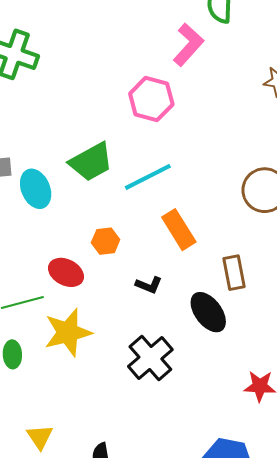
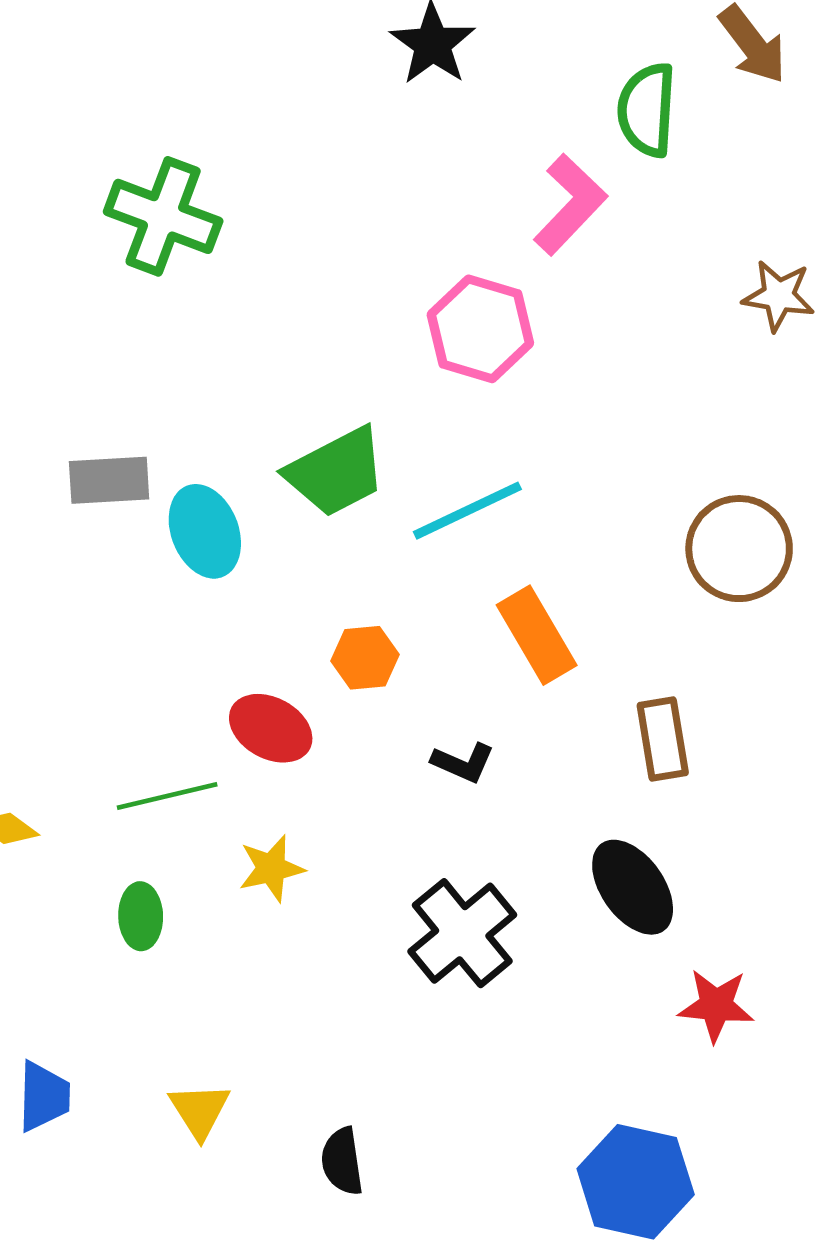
black ellipse: (208, 312) -> (633, 887), moved
yellow star: (68, 332) -> (271, 868), size x0.6

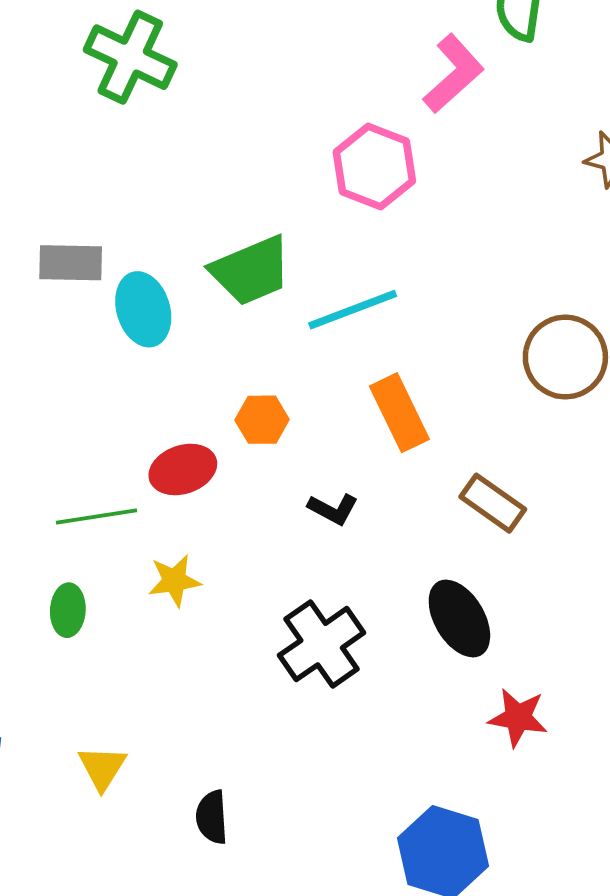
red ellipse: (271, 728) -> (183, 469), turned -52
brown rectangle: (663, 739) -> (493, 503), turned -50

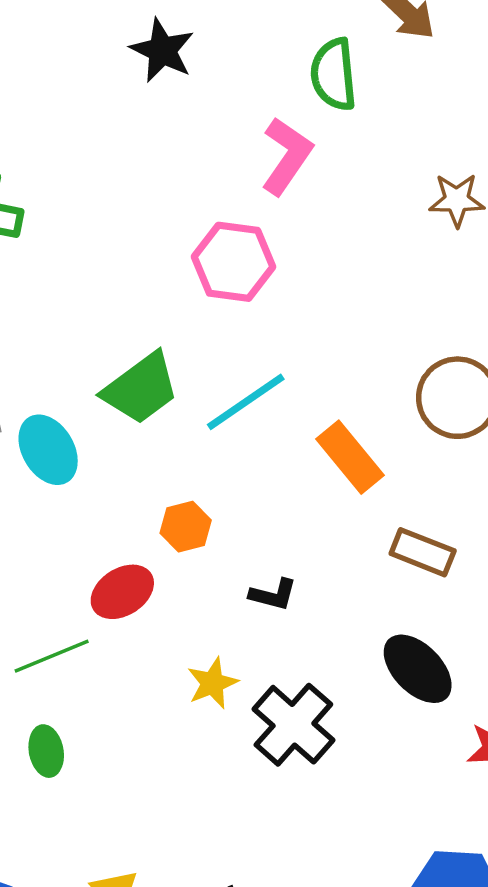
orange rectangle: (399, 413) -> (350, 457), moved
yellow star: (174, 581) -> (213, 683), moved

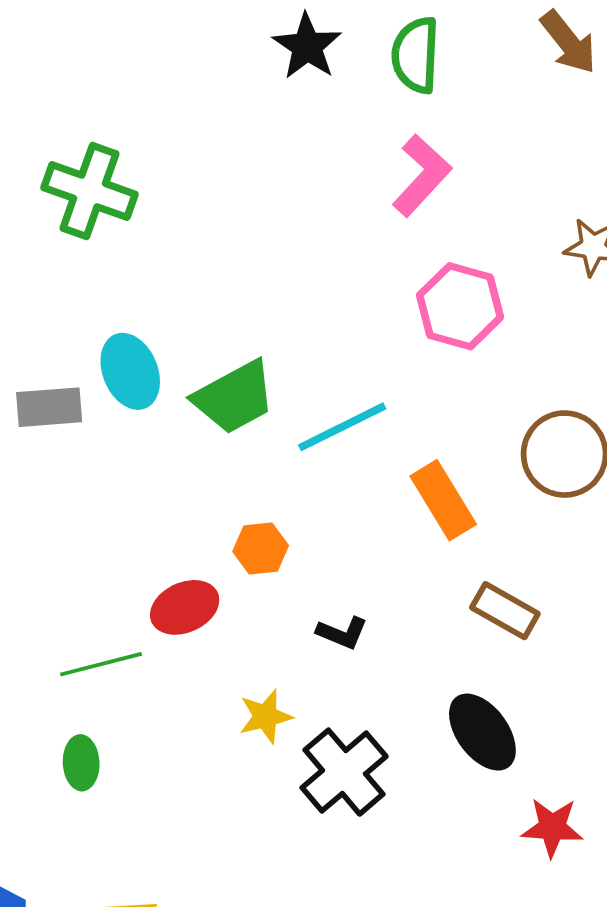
green semicircle: (334, 74) -> (416, 55), moved
pink hexagon: (233, 262) -> (460, 306), moved
cyan ellipse: (48, 450) -> (130, 371), moved

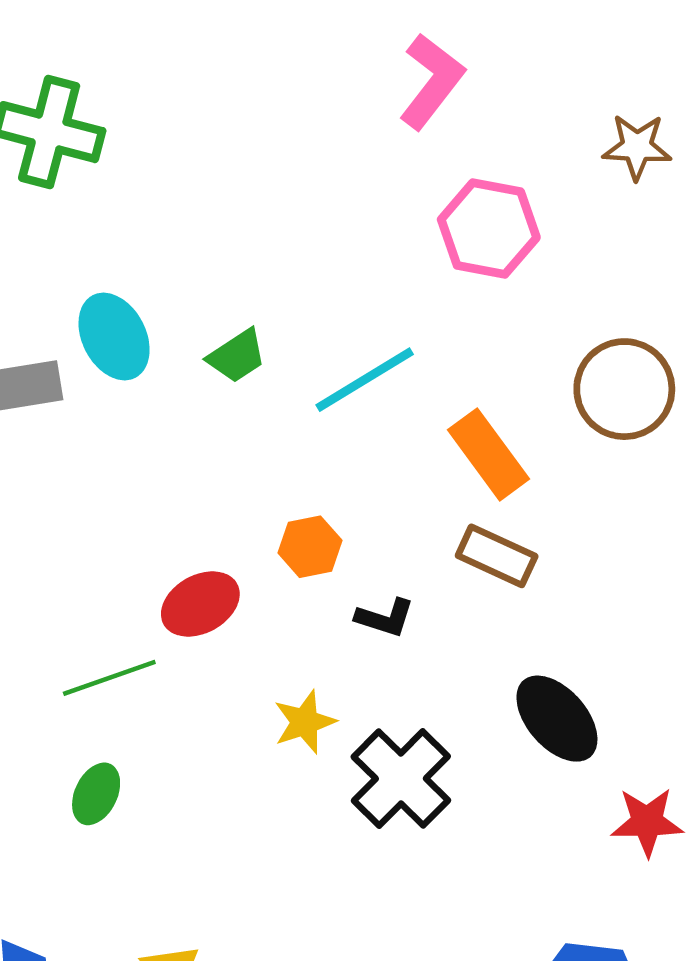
green trapezoid: (234, 397) -> (237, 356), size x0.6
orange hexagon: (261, 549) -> (310, 547), moved
brown rectangle: (505, 611) -> (497, 556), moved
green ellipse: (81, 763) -> (96, 794), turned 33

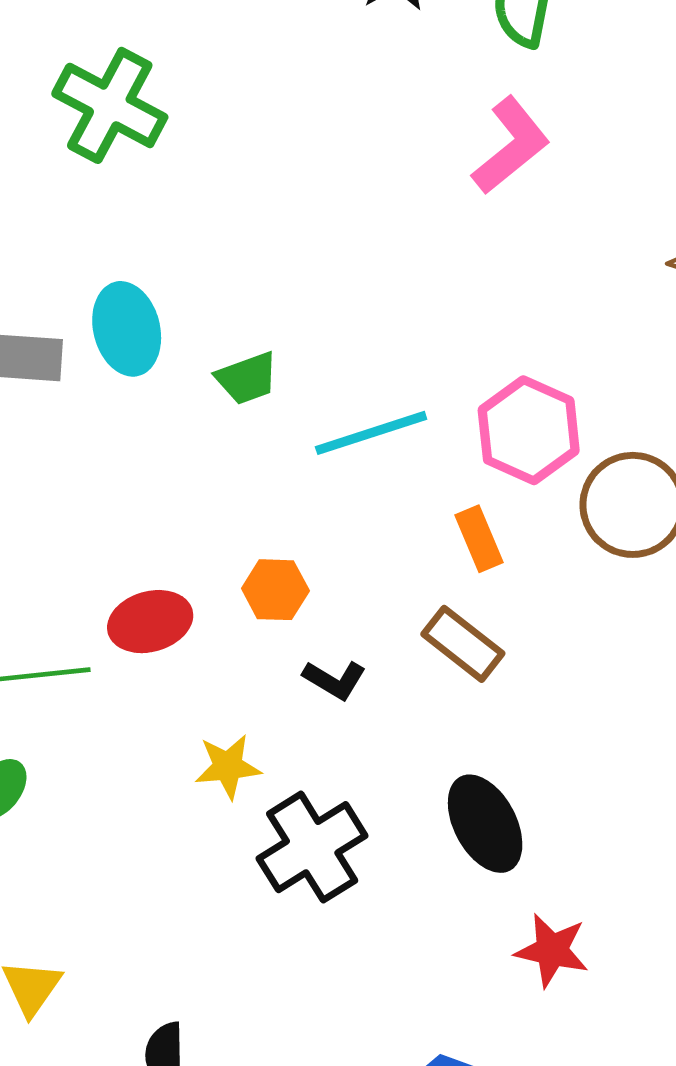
pink hexagon: (489, 229) -> (529, 430), moved
orange rectangle: (489, 454) -> (479, 539), size x0.7

